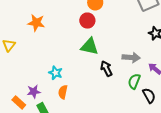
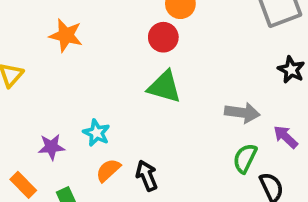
black arrow: (106, 69) -> (147, 176), moved
purple star: (34, 92) -> (51, 147), moved
orange semicircle: (63, 92) -> (108, 170), turned 32

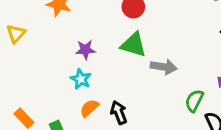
gray arrow: (242, 113) -> (164, 67), moved
purple star: (51, 147) -> (85, 50), moved

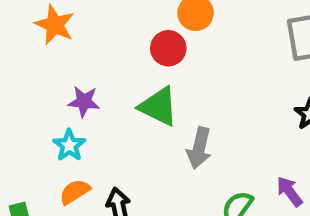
gray arrow: (164, 67) -> (199, 148), turned 85

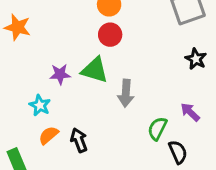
red circle: (168, 48) -> (110, 35), moved
purple star: (84, 102) -> (60, 74), moved

